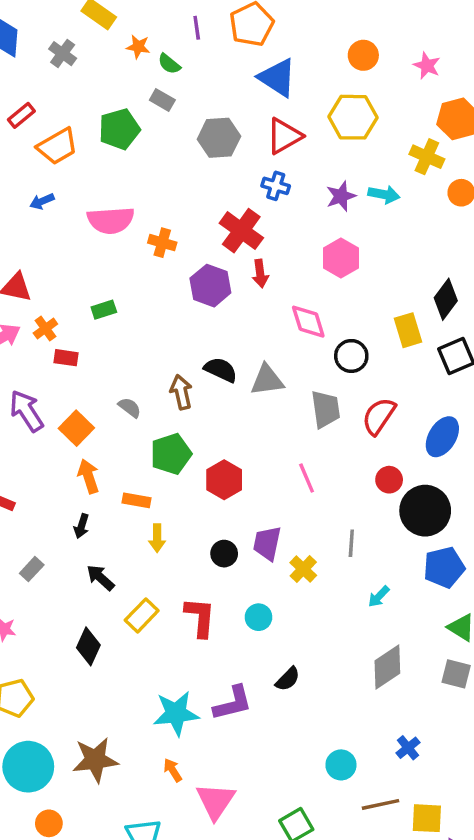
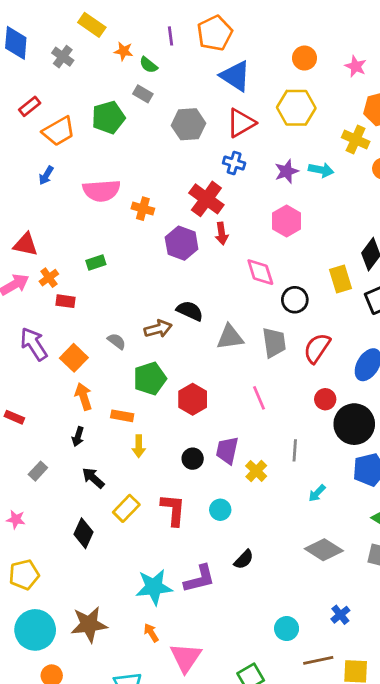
blue arrow: (42, 201) -> (46, 175), turned -36
gray triangle: (267, 380) -> (230, 337), moved
brown arrow: (181, 392) -> (158, 329), turned 88
gray diamond: (387, 667) -> (324, 550), turned 66

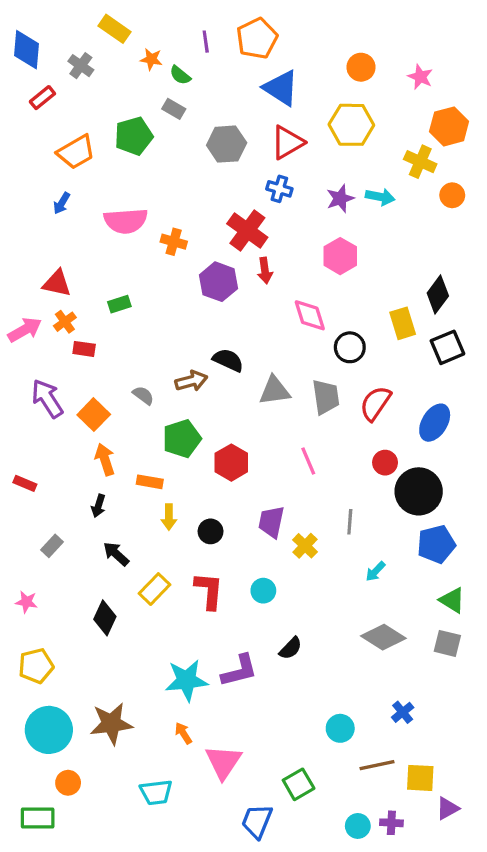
red rectangle: (30, 106) -> (42, 98), moved
red triangle: (25, 245) -> (57, 283), moved
black circle: (193, 459) -> (211, 531), moved

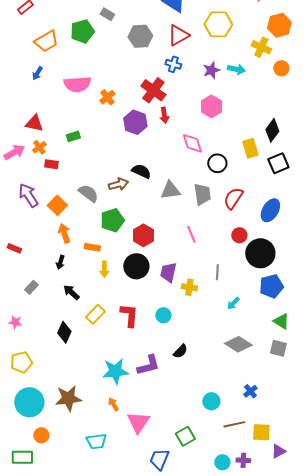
orange cross: (174, 242) -> (107, 97), turned 35
gray semicircle: (143, 395) -> (88, 193), size x1.5
black circle: (211, 531) -> (136, 266), moved, size x1.6
yellow cross: (305, 546) -> (189, 287), turned -35

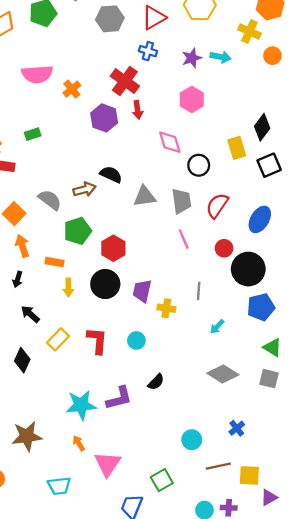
pink line: (191, 234) -> (184, 239), moved

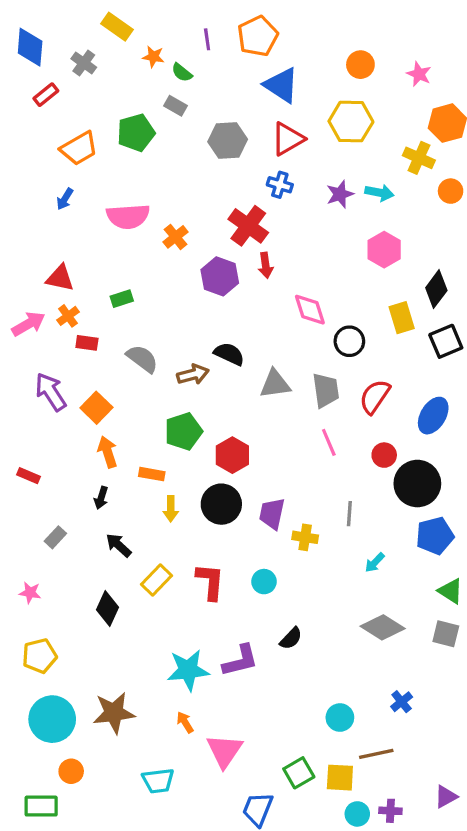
pink hexagon: (192, 100) -> (384, 250), moved
gray semicircle: (50, 200) -> (142, 359), moved
yellow square: (249, 475) -> (340, 778), moved

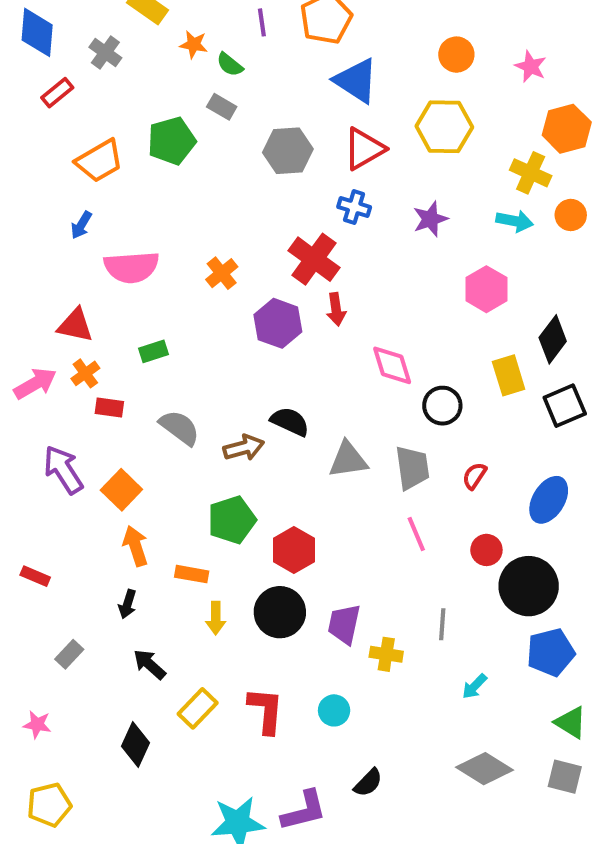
cyan arrow: (379, 193) -> (515, 221), moved
pink semicircle: (128, 216) -> (131, 267), moved
red semicircle: (375, 397) -> (474, 476), size x0.6

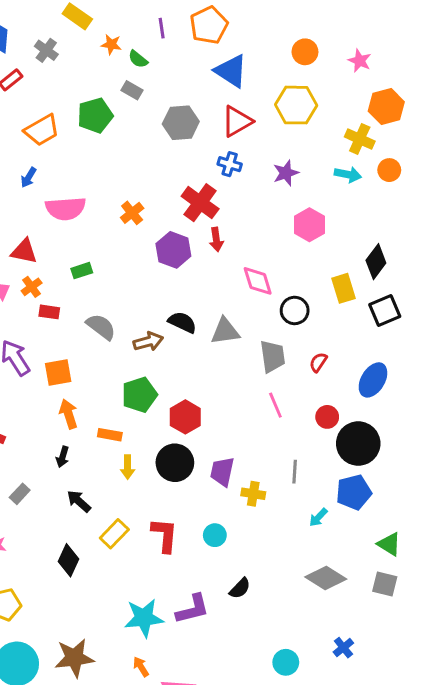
pink hexagon: (486, 289) -> (309, 225), moved
gray triangle: (348, 460) -> (225, 331), moved
orange square: (121, 490) -> (58, 373), turned 36
blue pentagon: (551, 652) -> (354, 492), moved

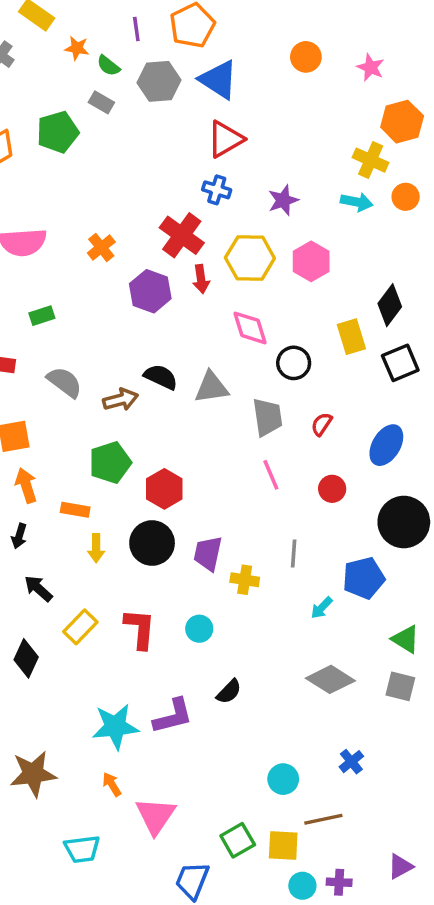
yellow hexagon: (296, 105) -> (250, 258), moved
gray hexagon: (181, 123) -> (159, 81), moved
black circle: (358, 444) -> (404, 522), moved

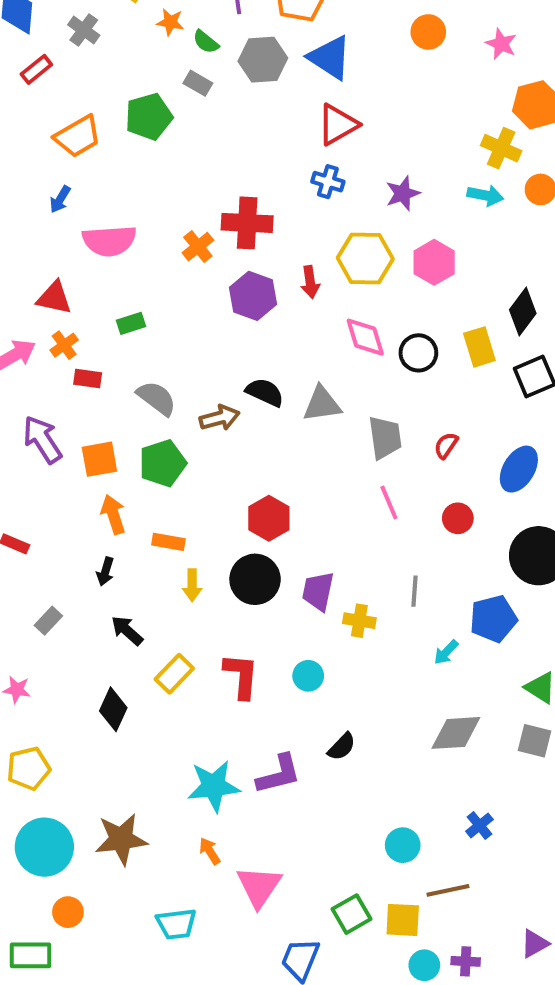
red cross: (182, 235) -> (247, 223), moved, turned -33
black circle: (294, 363) -> (418, 353), moved
green pentagon: (110, 463) -> (162, 463), moved
gray diamond: (330, 679) -> (456, 733), turned -36

